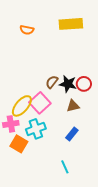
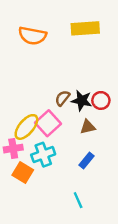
orange semicircle: (27, 30) -> (32, 36), size x1.6

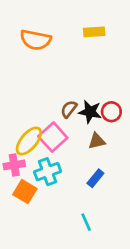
yellow rectangle: (85, 28) -> (94, 32), size x0.7

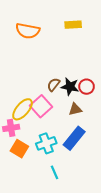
cyan cross: (48, 172) -> (46, 143), moved
blue rectangle: (95, 178) -> (74, 138), size x1.6
cyan line: (86, 222) -> (54, 172), moved

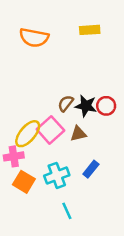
brown triangle: (75, 109) -> (78, 134), moved
blue rectangle: (74, 138) -> (91, 169), size x0.6

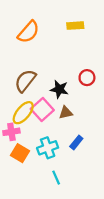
orange semicircle: (34, 38) -> (28, 32), turned -60
brown semicircle: (66, 103) -> (25, 81), moved, size x1.6
black star: (86, 106) -> (59, 89), moved
red circle: (106, 106) -> (87, 78), moved

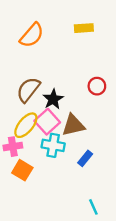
black star: (59, 89) -> (53, 99), moved, turned 30
brown triangle: (66, 113) -> (73, 125), size x1.5
cyan cross: (48, 148) -> (53, 145), moved, turned 30
cyan line: (56, 178) -> (93, 207), moved

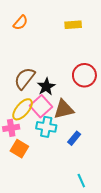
orange semicircle: (32, 35) -> (20, 23), moved, size x0.7
red circle: (97, 86) -> (84, 75), size x1.5

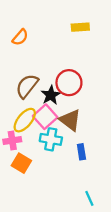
orange semicircle: (20, 23) -> (20, 37), moved
red circle: (84, 75) -> (69, 83), moved
brown triangle: (64, 109) -> (70, 120), turned 50
blue rectangle: (74, 138) -> (81, 152), turned -48

